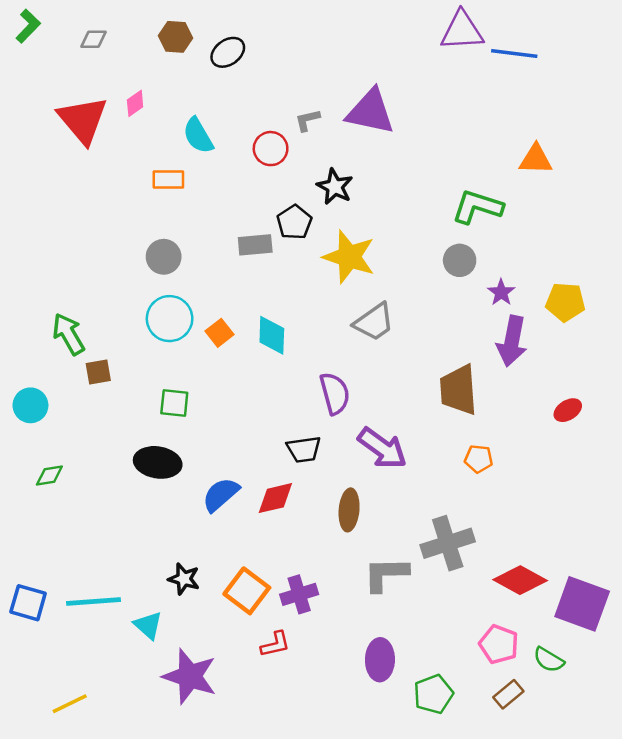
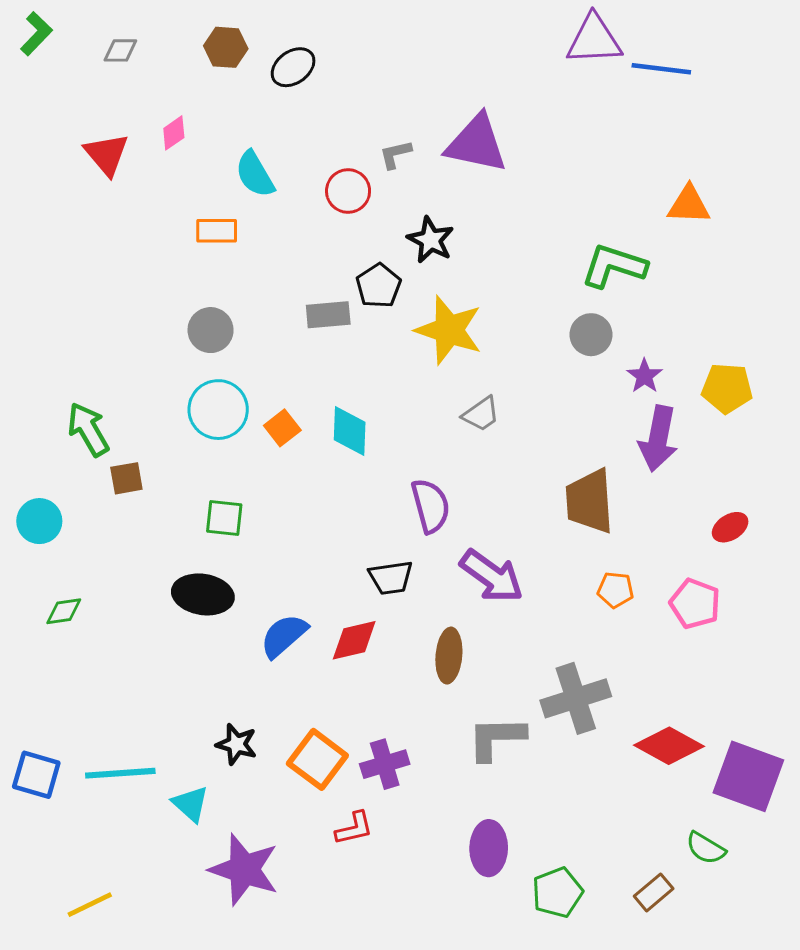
red triangle: (83, 120) -> (107, 154), size x0.7
gray trapezoid: (374, 322) -> (481, 414), size x0.7
pink pentagon: (499, 644) -> (695, 604), moved

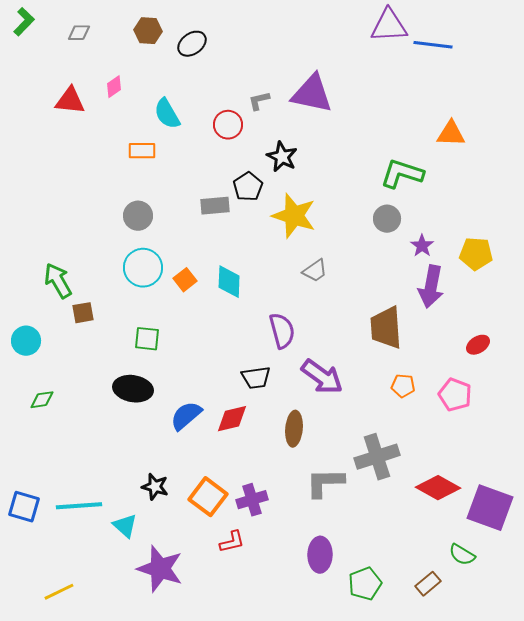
red triangle: (107, 154) -> (70, 101), turned -44

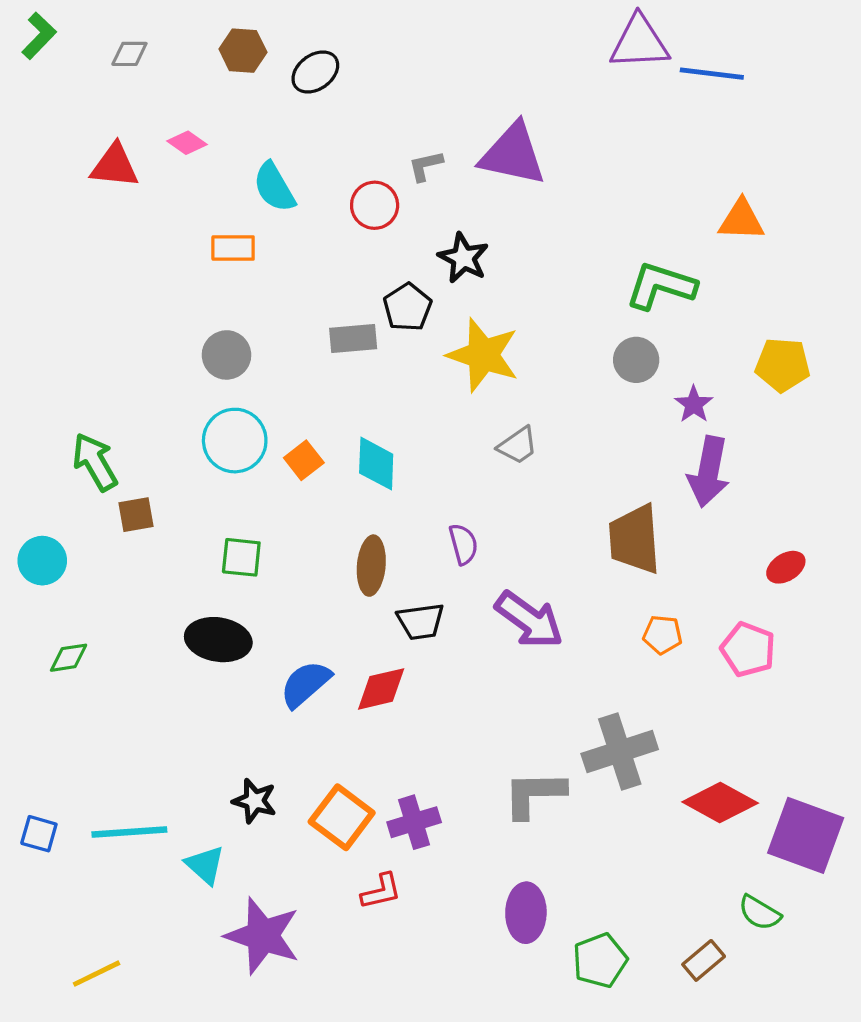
pink diamond: (114, 87) -> (187, 143), turned 70
yellow pentagon: (476, 254) -> (783, 365), moved
purple semicircle: (282, 331) -> (463, 544), size x0.7
brown ellipse: (294, 429) -> (371, 566), moved
blue square: (24, 507) -> (39, 834), size x0.7

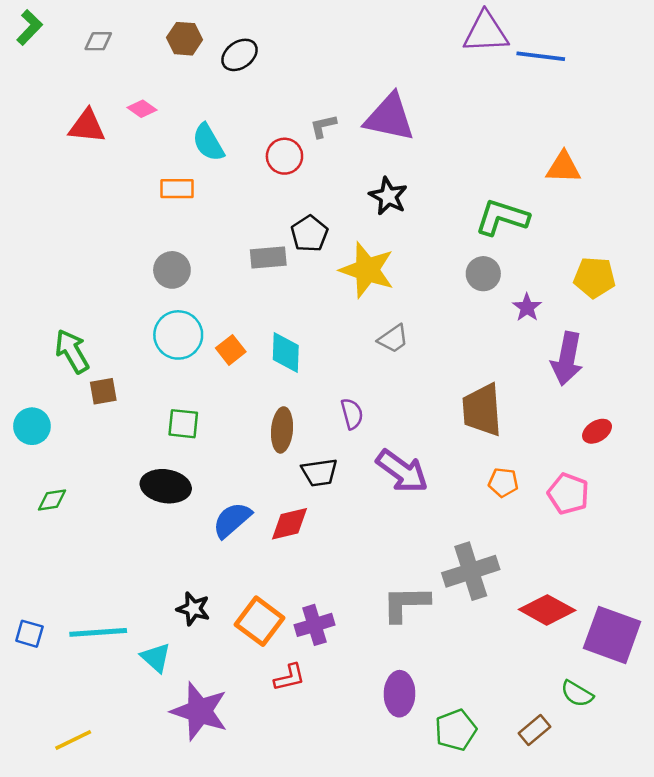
black star: (463, 258) -> (388, 196), moved
purple arrow: (709, 472) -> (567, 359), moved

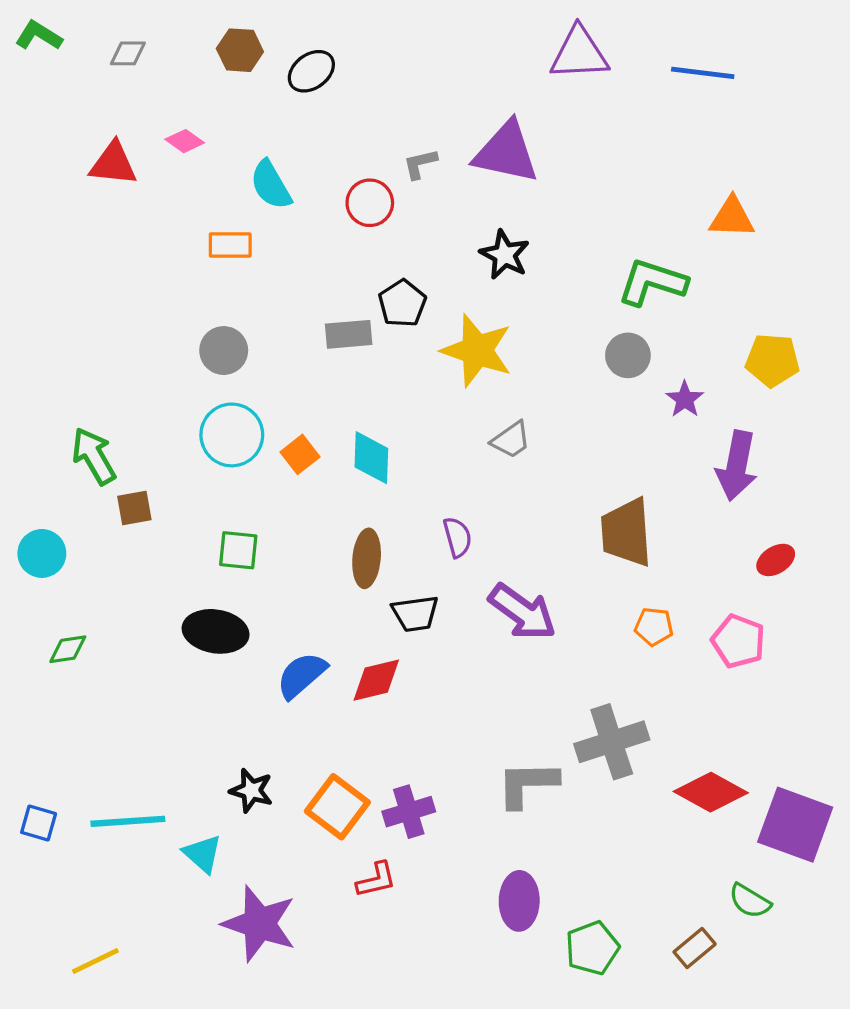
green L-shape: (29, 27) -> (39, 36), turned -102
purple triangle: (486, 32) -> (579, 53), moved

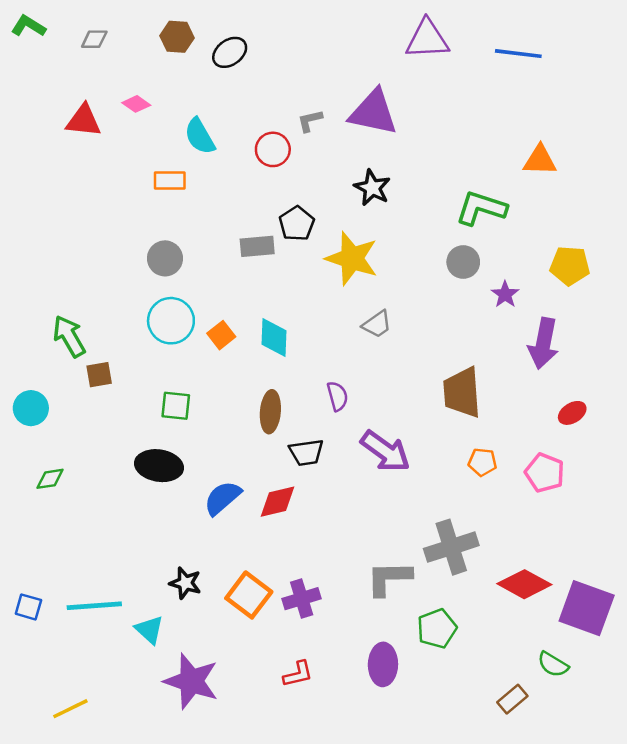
red L-shape: (376, 880) -> (298, 674), moved
green pentagon: (592, 948) -> (437, 628), moved

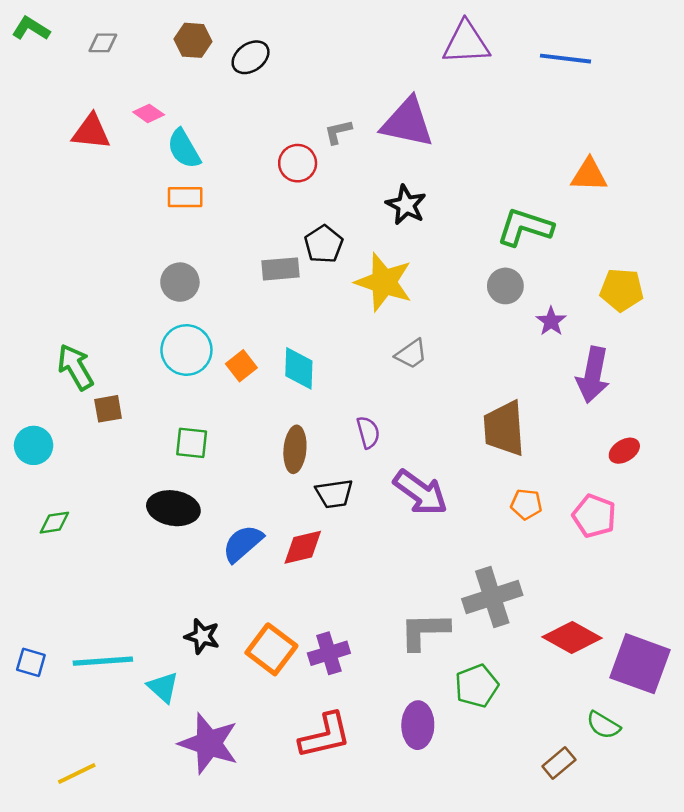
cyan semicircle: (200, 136) -> (184, 149), moved
red L-shape: (298, 674) -> (325, 736), size x1.6

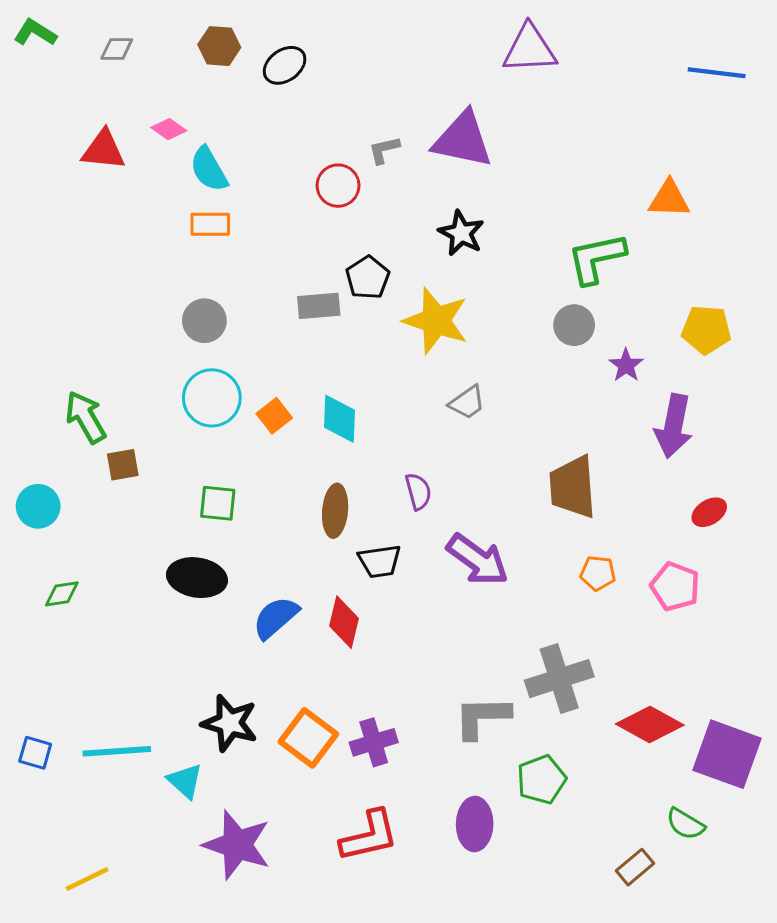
blue line: (565, 59) -> (717, 73), moved
green L-shape: (525, 227) -> (596, 258), turned -30
red diamond: (303, 547) -> (344, 622), turned -63
black star: (202, 636) -> (230, 723), size x1.4

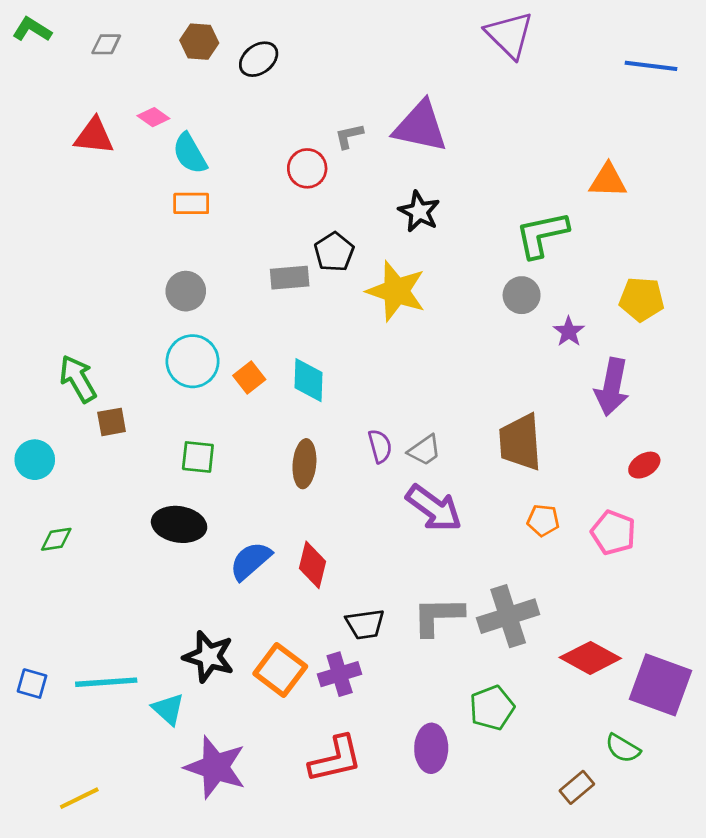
purple triangle: (530, 49) -> (509, 35), moved, turned 48
gray trapezoid: (467, 402) -> (424, 450), moved
black trapezoid: (380, 561) -> (365, 624), moved
gray L-shape: (482, 717) -> (438, 616), moved

